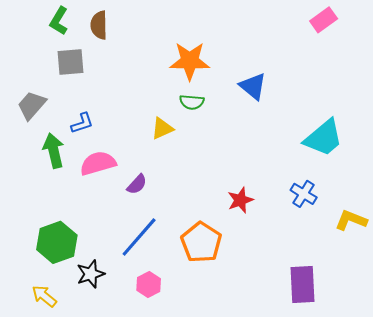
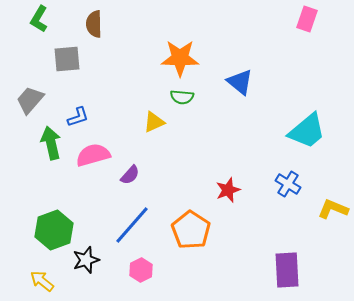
pink rectangle: (324, 20) -> (307, 19), turned -35
green L-shape: (59, 21) -> (39, 19), moved

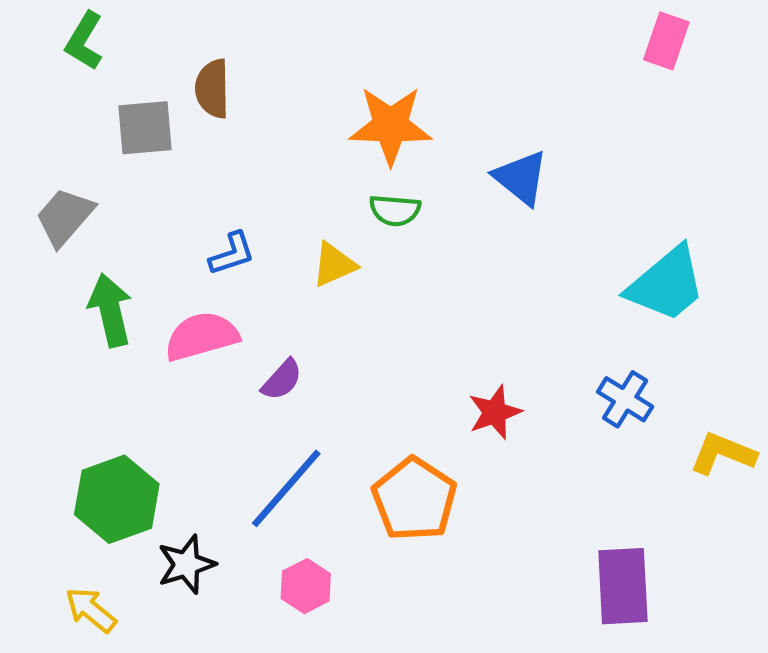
brown semicircle: (94, 24) -> (212, 89), moved
blue L-shape: (78, 117) -> (232, 254), moved

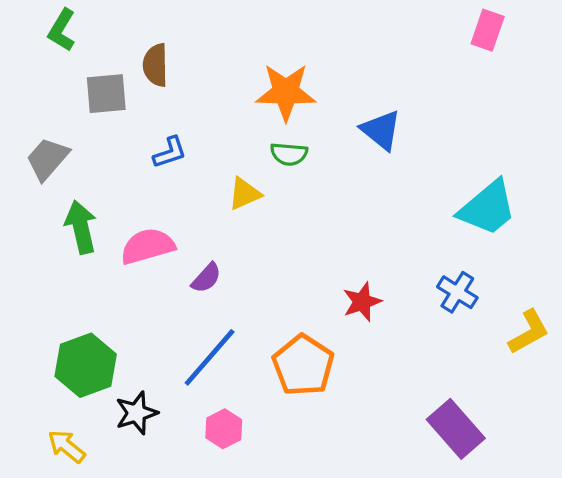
blue L-shape: (232, 254) -> (170, 152), moved
yellow L-shape: (723, 454) -> (529, 332), turned 129
purple rectangle: (623, 586) -> (456, 429), turned -38

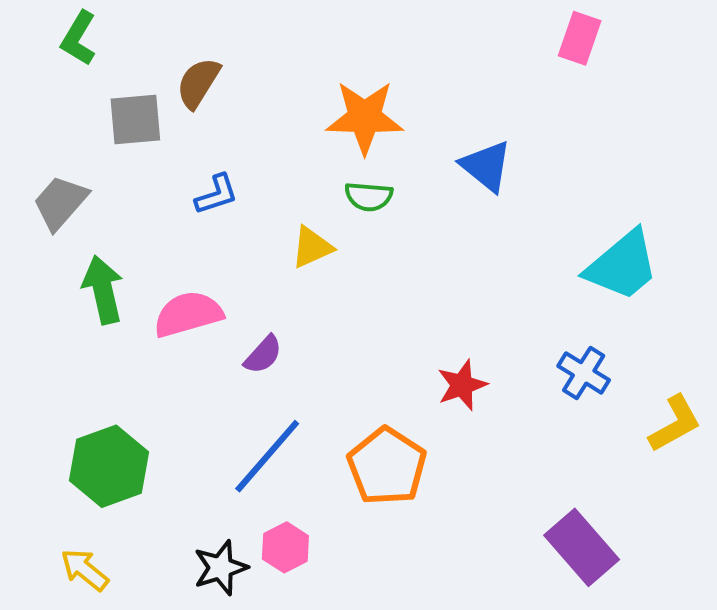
pink rectangle: (488, 30) -> (580, 38), moved
brown semicircle: (156, 65) -> (198, 83), turned 33
black star: (136, 413) -> (221, 568), moved

